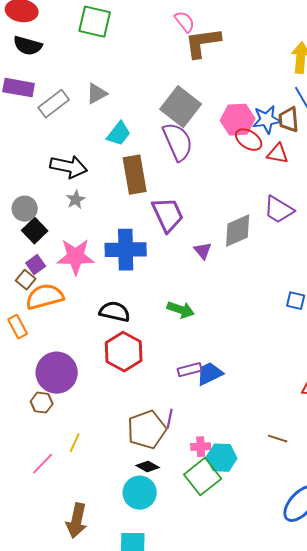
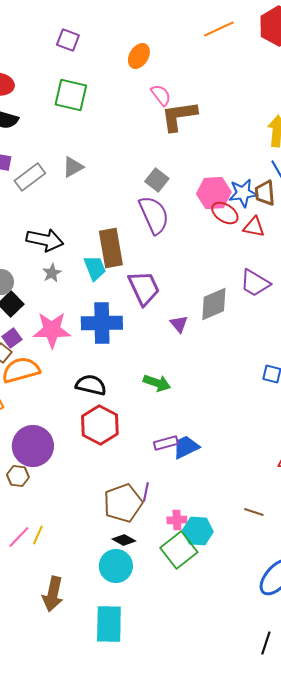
gray square: (181, 107) -> (157, 180), size x0.6
cyan trapezoid: (119, 134) -> (95, 268), moved, turned -60
yellow line: (75, 443) -> (38, 535), moved

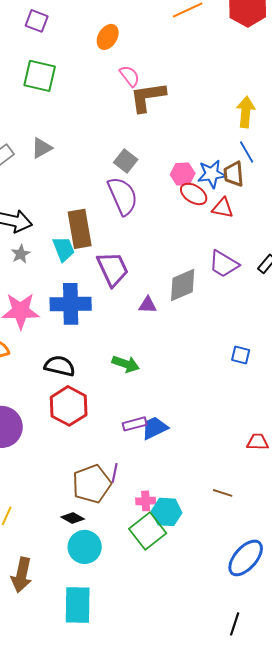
pink hexagon: (214, 193) -> (183, 174), size x0.7
purple triangle: (179, 324) -> (148, 305), turned -48
black diamond: (124, 540) -> (73, 518), moved

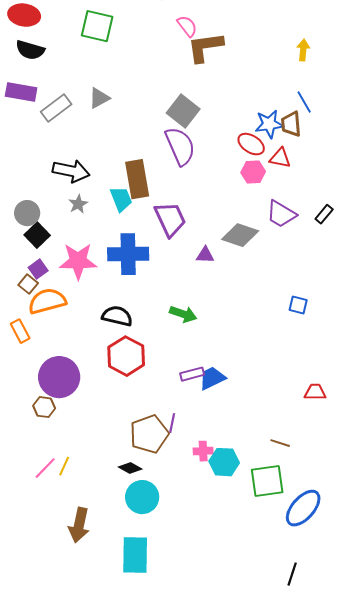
yellow arrow: (246, 112) -> (303, 50), moved, size x0.7
gray square: (126, 161) -> (183, 111), size x1.4
pink hexagon: (183, 174) -> (253, 172), moved
gray diamond: (183, 285) -> (240, 235), turned 42
green square: (148, 531) -> (267, 481), moved, turned 30

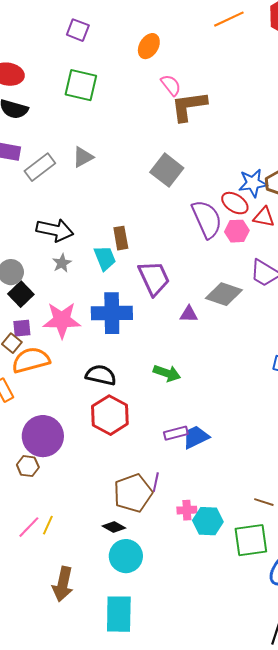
purple semicircle: (180, 146) -> (207, 219), moved
brown rectangle: (137, 179) -> (121, 238), size x0.6
purple square: (38, 269) -> (22, 328), turned 30

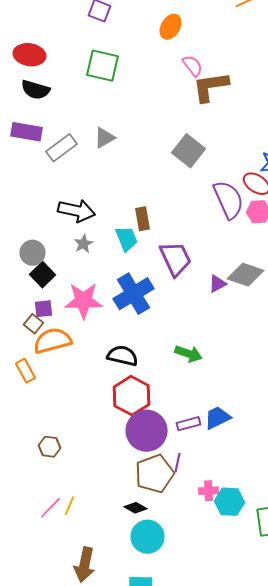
blue cross: (112, 313) -> (134, 294), turned -30
purple triangle: (189, 314) -> (218, 284), moved, turned -30
purple rectangle: (176, 433) -> (188, 424), moved
purple circle: (43, 436) -> (146, 431), moved

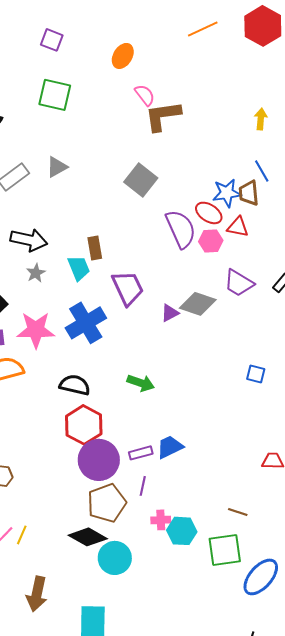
purple line: (178, 463) -> (143, 486), moved
black diamond: (136, 508) -> (88, 537), size x1.6
cyan circle: (148, 537) -> (115, 558), moved

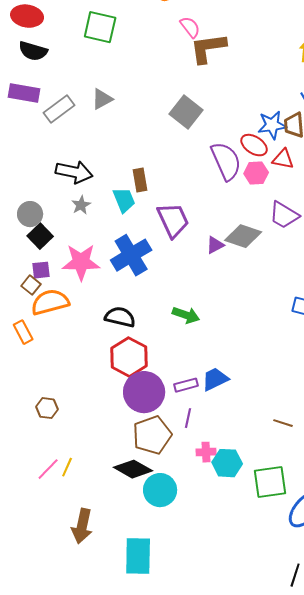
brown line: (238, 512) -> (283, 423), moved

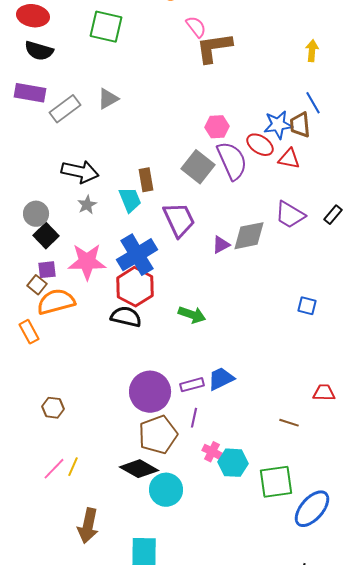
gray square: (186, 112) -> (198, 167), moved
pink hexagon: (256, 173) -> (217, 127), moved
gray diamond: (243, 236) -> (249, 236), turned -30
red hexagon: (129, 357) -> (135, 287), moved
pink cross: (206, 452) -> (212, 452), turned 30

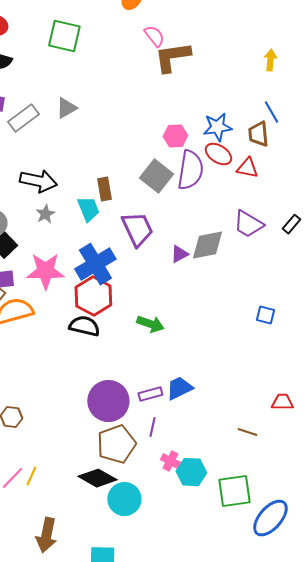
blue star: (278, 125) -> (217, 127), moved
purple semicircle: (232, 161) -> (190, 170), turned 33

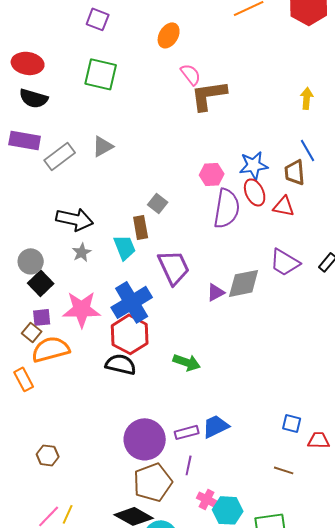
red ellipse: (218, 154) -> (255, 192), turned 32
gray square: (156, 176) -> (158, 203), moved, size x0.6
blue square: (265, 315) -> (292, 423), moved

